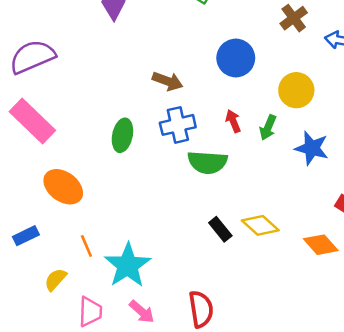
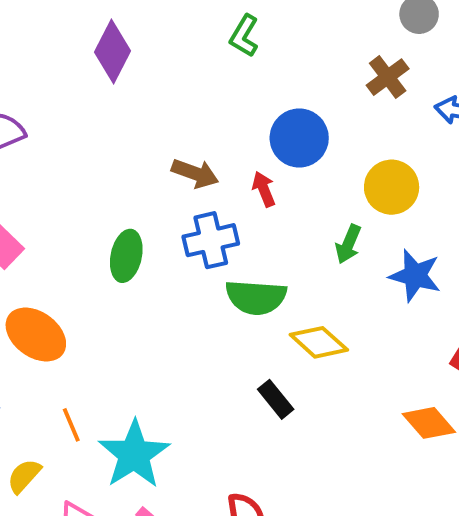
red arrow: (233, 121) -> (264, 189), moved
yellow diamond: (260, 225) -> (319, 342), moved

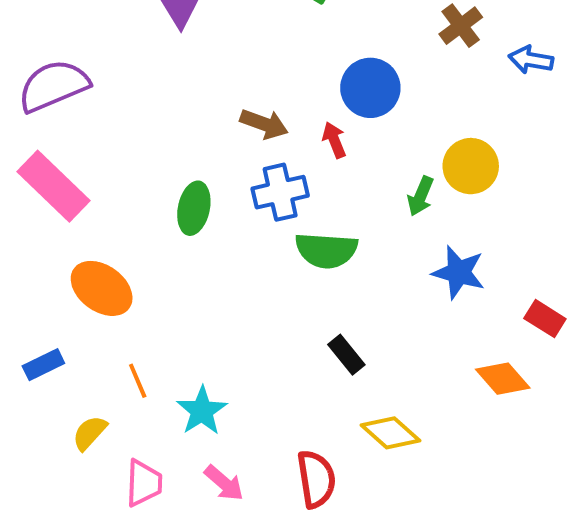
yellow circle: (392, 187) -> (471, 166), moved
blue star: (415, 276) -> (459, 272), moved
yellow diamond: (319, 342) -> (390, 433), moved
cyan star: (134, 454) -> (202, 411), size x0.7

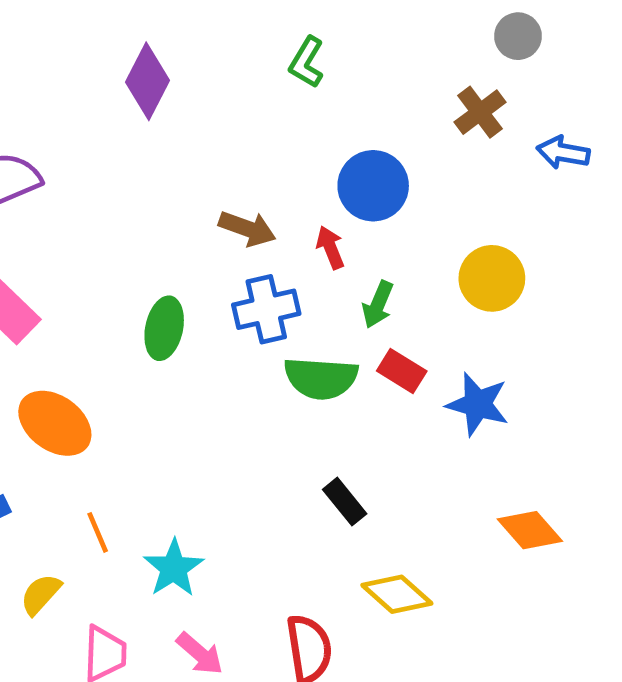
green arrow: (421, 196) -> (378, 304), moved
red rectangle: (545, 319) -> (402, 371), moved

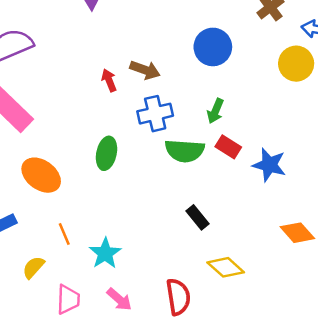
red arrow: (330, 248) -> (109, 80), moved
yellow circle: (492, 278) -> (296, 64), moved
green ellipse: (164, 328) -> (106, 153), moved

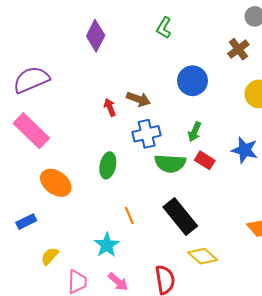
blue star: (269, 165) -> (245, 150), moved
black rectangle: (197, 217) -> (180, 216), size x1.8
orange line: (64, 234) -> (129, 215), moved

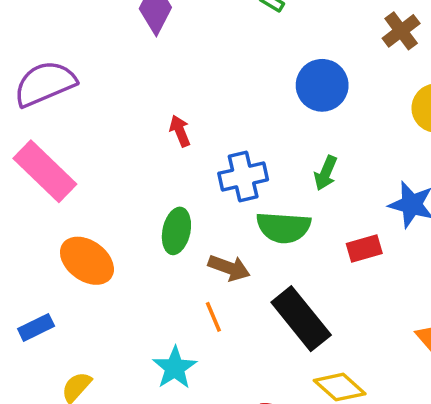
brown arrow: (138, 99) -> (229, 268), moved
red rectangle: (205, 160) -> (364, 248), moved, turned -48

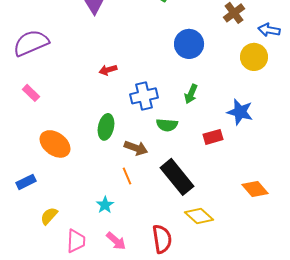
red arrow: (180, 131) -> (108, 70), turned -84
pink rectangle: (45, 171) -> (31, 93), size x0.5
green semicircle: (283, 227) -> (167, 125), size x0.7
cyan star: (175, 368) -> (105, 205), size x0.7

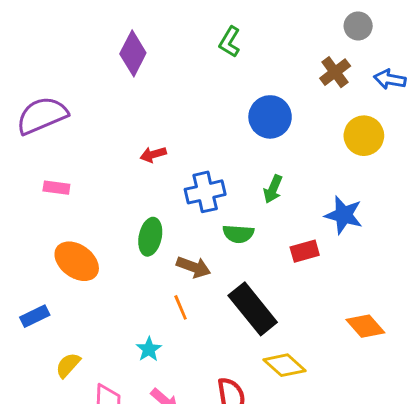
blue arrow: (269, 30) -> (390, 79), moved
pink rectangle: (31, 93) -> (56, 188), moved, turned -36

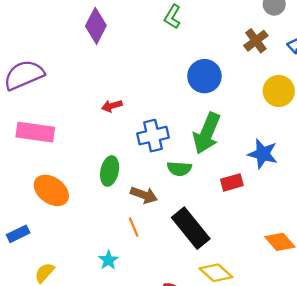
pink rectangle: (56, 188) -> (35, 132), size x1.8
green arrow: (273, 189) -> (207, 133), size x1.8

